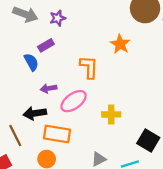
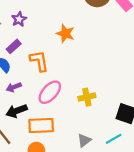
orange star: (120, 44) -> (65, 34), moved
orange L-shape: (89, 67) -> (39, 61), moved
purple arrow: (49, 88) -> (14, 87), moved

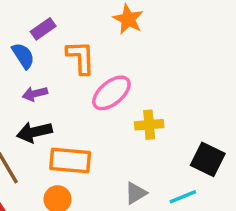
pink ellipse: (50, 92) -> (111, 93), moved

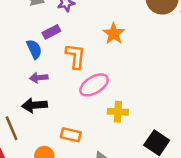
orange rectangle: (70, 160) -> (71, 135), moved, size x0.7

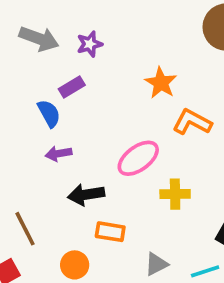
orange L-shape: (76, 56) -> (192, 122), moved, turned -64
black arrow: (34, 105) -> (86, 195), moved

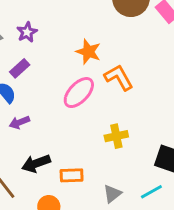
orange L-shape: (192, 122) -> (119, 77), turned 44
pink ellipse: (138, 158) -> (79, 93), moved
black arrow: (86, 195) -> (36, 163), moved

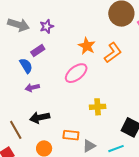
orange L-shape: (119, 77) -> (113, 53), moved, turned 75
orange rectangle: (72, 175) -> (71, 135), moved

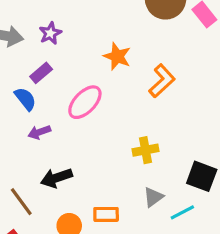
orange L-shape: (113, 53) -> (162, 81), moved
pink ellipse: (76, 73) -> (85, 102), moved
orange rectangle: (71, 135) -> (106, 214), moved
gray triangle: (89, 146) -> (153, 197), moved

